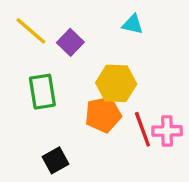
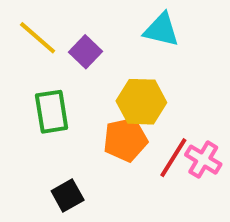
cyan triangle: (133, 24) -> (161, 30), size x1.4
red line: (142, 129) -> (173, 158), turned 52
pink cross: (167, 131) -> (203, 160), turned 32

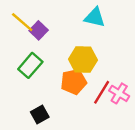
purple square: (85, 52) -> (39, 30), moved
green rectangle: (52, 112) -> (30, 65), turned 50

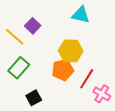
yellow line: (22, 22) -> (15, 37), moved
green rectangle: (30, 65) -> (19, 68), moved
pink cross: (119, 93) -> (102, 94), moved

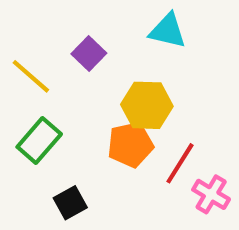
purple square: (33, 26) -> (89, 54), moved

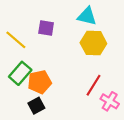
purple square: (89, 54) -> (46, 28), turned -35
yellow hexagon: (147, 105) -> (93, 43), moved
orange pentagon: (130, 145) -> (40, 82), moved

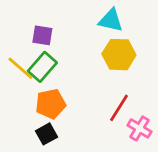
purple square: (46, 28) -> (42, 35), moved
yellow line: (16, 40) -> (20, 68), moved
green rectangle: (20, 73) -> (42, 67), moved

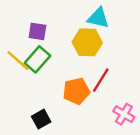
yellow hexagon: (119, 55) -> (87, 42), moved
orange pentagon: (51, 104) -> (76, 91), moved
red line: (119, 108) -> (101, 80), moved

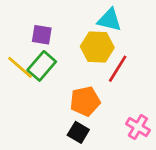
red line: (101, 80) -> (118, 69), moved
black square: (41, 119) -> (78, 132), moved, turned -30

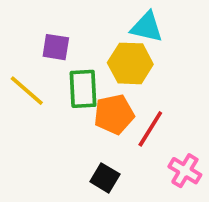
green rectangle: (42, 66) -> (83, 89), moved, turned -44
red line: (118, 69) -> (150, 129), moved
orange pentagon: (85, 101) -> (114, 114), moved

